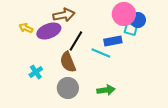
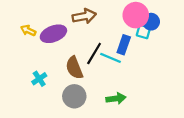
brown arrow: (64, 15) -> (84, 16), moved
black line: (76, 41) -> (94, 54), moved
blue rectangle: (113, 41) -> (124, 45), turned -60

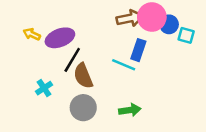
brown arrow: (84, 16) -> (130, 18), moved
cyan square: (143, 32) -> (186, 35), moved
black line: (94, 54) -> (72, 60), moved

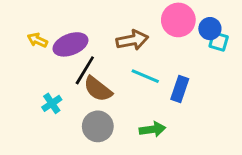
brown arrow: (130, 18) -> (132, 40), moved
blue circle: (169, 24) -> (210, 29), moved
blue rectangle: (138, 50) -> (180, 89), moved
brown semicircle: (83, 76) -> (98, 89), turned -30

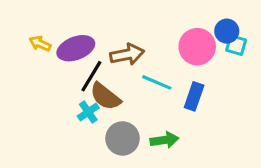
pink circle: (178, 20) -> (197, 47), moved
brown arrow: (132, 40) -> (127, 54), moved
cyan cross: (52, 103) -> (88, 112), moved
gray circle: (98, 126) -> (123, 138), moved

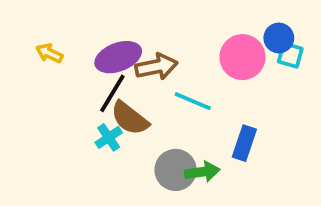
purple ellipse: (76, 48) -> (118, 57), moved
blue rectangle: (194, 96) -> (244, 143), moved
gray circle: (123, 138) -> (176, 170), moved

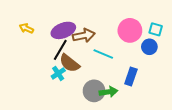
blue circle: (279, 38) -> (149, 47), moved

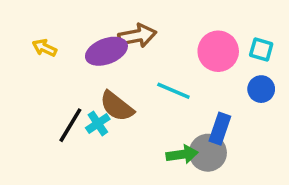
brown arrow: (84, 36) -> (137, 36), moved
blue circle: (149, 47) -> (261, 89), moved
black line: (60, 50) -> (70, 125), moved
gray circle: (94, 91) -> (208, 153), moved

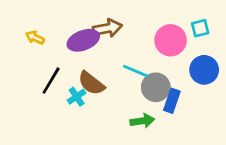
cyan square: (261, 50) -> (200, 28), moved, turned -30
blue circle: (261, 89) -> (204, 70), size x1.4
black line: (70, 125) -> (51, 81), moved
gray circle: (208, 153) -> (156, 87), moved

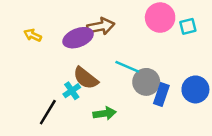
pink circle: (171, 40) -> (160, 18), moved
blue circle: (204, 70) -> (195, 89), moved
black line: (51, 81) -> (48, 112), moved
green arrow: (142, 121) -> (105, 113), moved

